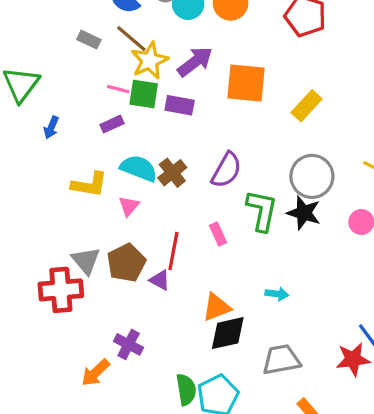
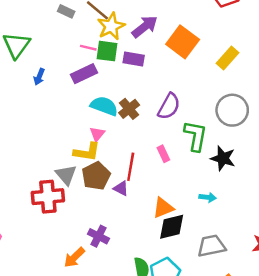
orange square: (246, 83) -> (183, 42), turned 32
purple rectangle: (112, 124) -> (84, 74), size x1.5
yellow L-shape: (89, 185) -> (87, 152), moved
black star: (304, 213) -> (223, 158), moved

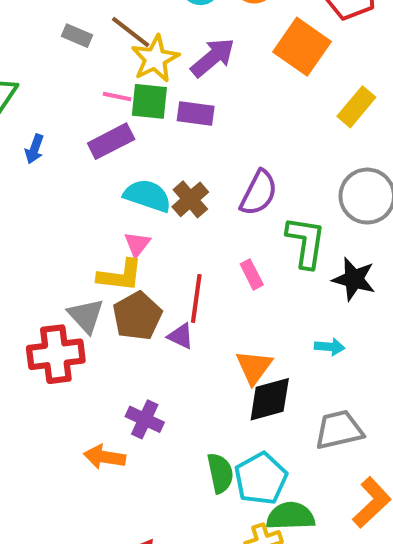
orange square: (183, 42) -> (302, 47), moved
orange triangle: (163, 208) -> (254, 367), turned -30
orange arrow: (74, 257) -> (105, 457), turned 55

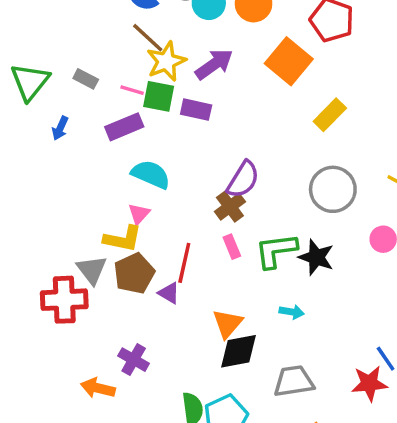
gray rectangle: (77, 36) -> (86, 79), moved
brown cross: (190, 199) -> (230, 207), moved
green L-shape: (306, 242) -> (276, 251), moved, turned -111

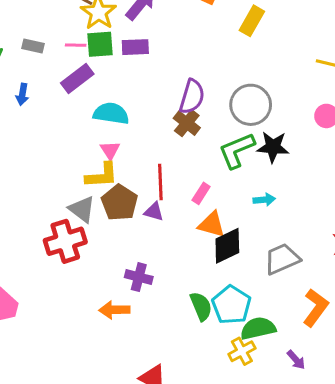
gray circle: (333, 189) -> (251, 105), moved
pink rectangle: (232, 247) -> (201, 193), moved, turned 70
orange triangle: (228, 324) -> (212, 224), turned -40

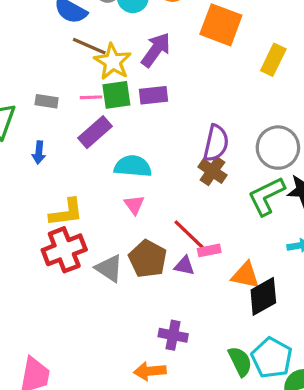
yellow L-shape: (102, 175) -> (66, 212), moved
red line: (160, 182) -> (189, 234), turned -40
pink rectangle: (201, 193) -> (209, 250), moved, turned 50
red cross: (65, 241) -> (64, 250), moved

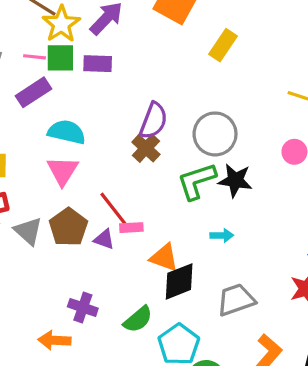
pink triangle: (134, 205) -> (62, 171), size x1.5
green semicircle: (240, 361) -> (138, 319), moved, turned 68

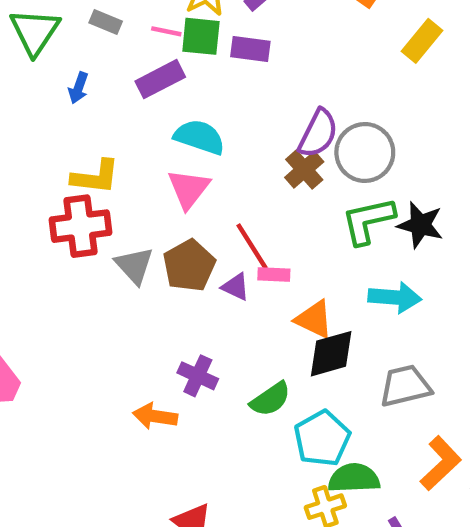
gray circle: (215, 134) -> (365, 153), moved
cyan arrow: (222, 235) -> (395, 297), size x1.6

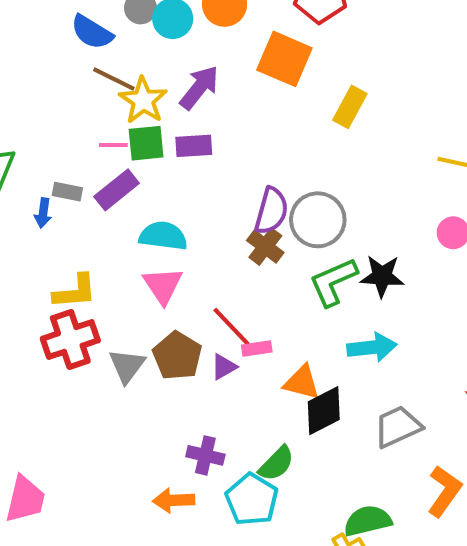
gray rectangle: (106, 22) -> (67, 192), moved
gray triangle: (134, 265) -> (127, 366), turned 30
purple triangle: (236, 287) -> (224, 367), turned -44
cyan pentagon: (322, 438) -> (252, 499), moved

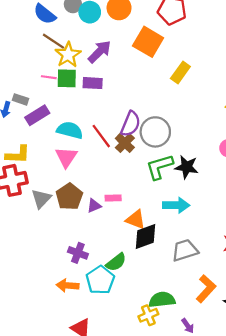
purple rectangle: (117, 190) -> (37, 115), moved
red line: (231, 327) -> (101, 136), moved
orange arrow: (174, 500) -> (68, 285), moved

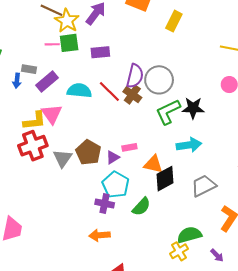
purple rectangle: (93, 83) -> (100, 52), moved
pink triangle: (66, 157) -> (52, 114), moved
cyan pentagon: (100, 280) -> (116, 185), moved

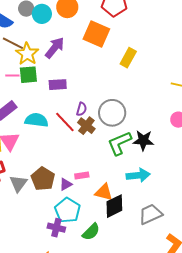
purple semicircle: (135, 76) -> (82, 109), moved, size x0.6

